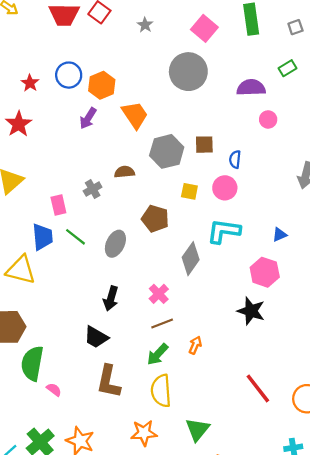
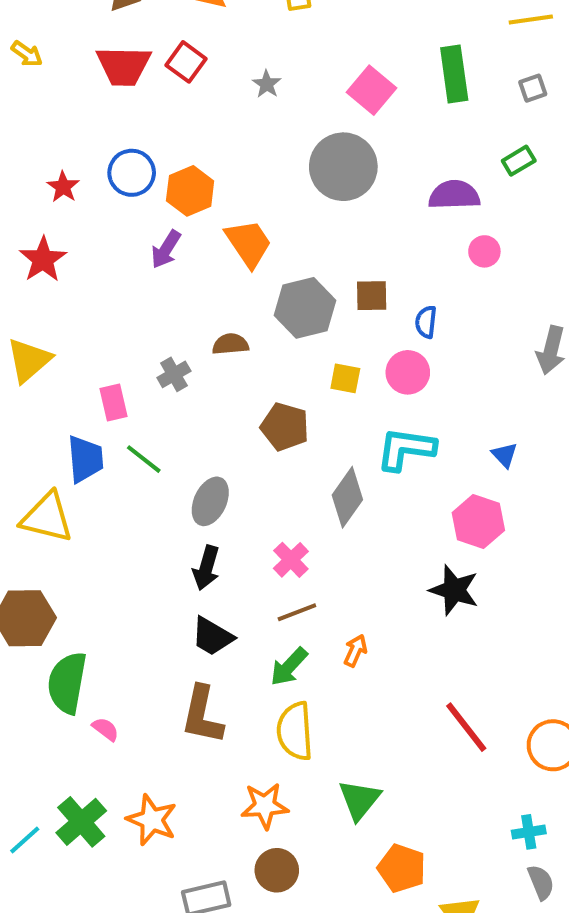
blue triangle: (280, 235) -> (505, 455), turned -49
gray ellipse: (115, 244) -> (210, 501), moved
black trapezoid: (96, 337) -> (212, 636), moved

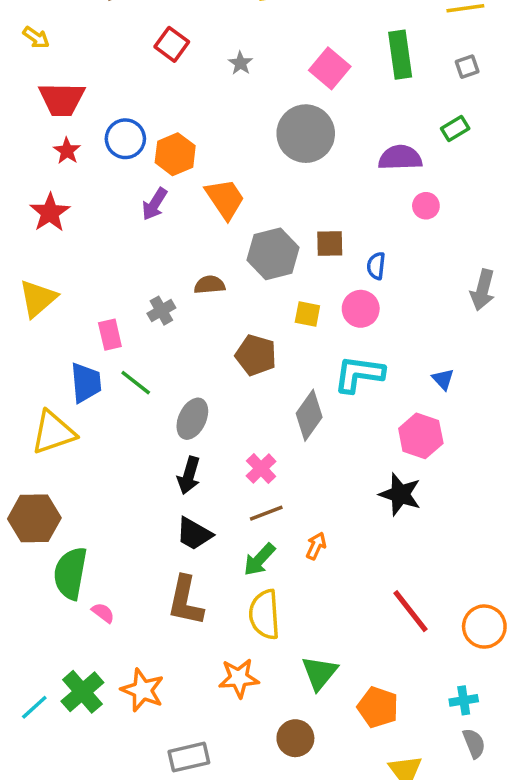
red trapezoid: (124, 66) -> (62, 99), moved
yellow triangle: (47, 517) -> (53, 432), turned -33
orange pentagon: (402, 868) -> (378, 707), moved
brown circle: (277, 870) -> (295, 738), moved

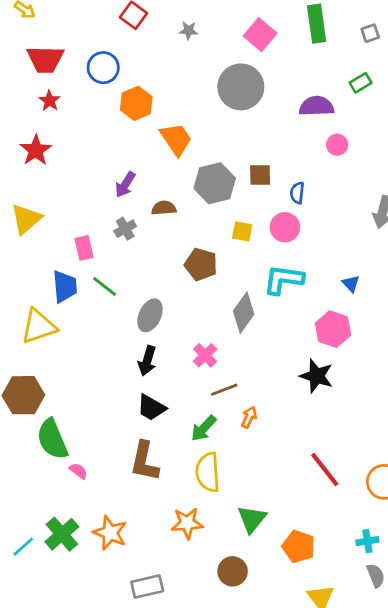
gray star: (240, 63) -> (189, 30), turned -30
blue circle: (125, 139) -> (103, 68), moved
purple arrow: (155, 204) -> (125, 185), moved
brown line: (266, 513) -> (224, 390), moved
green semicircle: (70, 573) -> (52, 439), turned -33

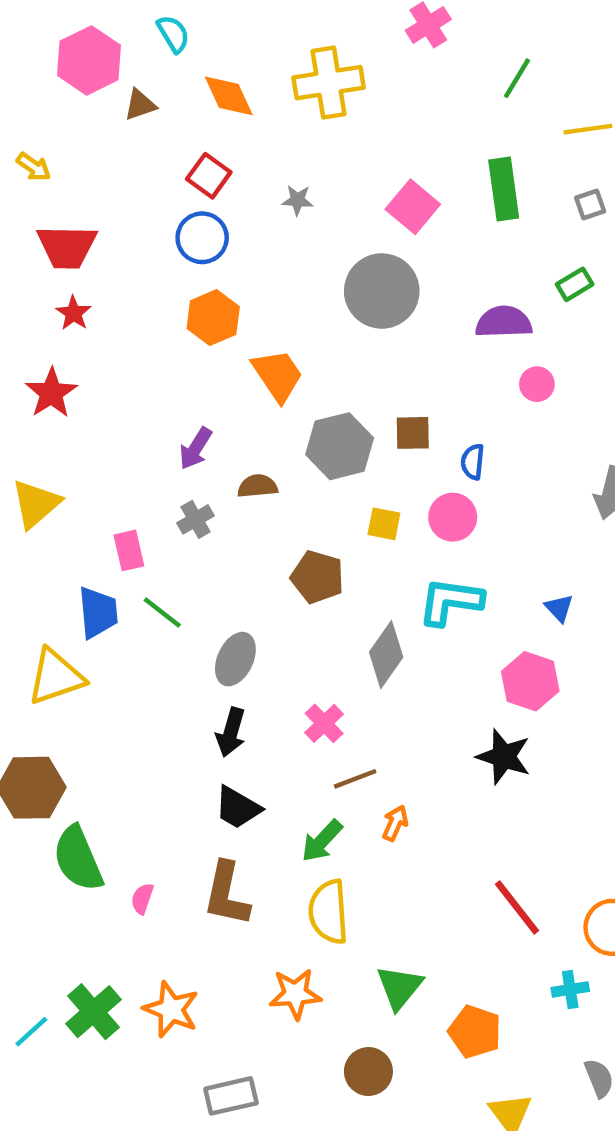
blue circle: (103, 68) -> (202, 238), moved
pink semicircle: (78, 471) -> (142, 899), moved, turned -108
cyan cross: (367, 541) -> (570, 989), moved

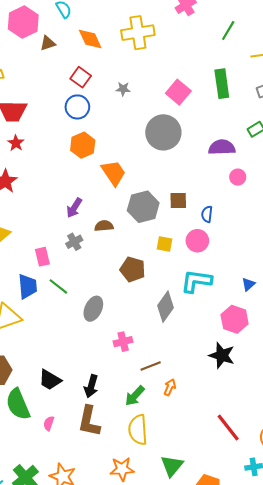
blue triangle: (559, 608) -> (248, 284), turned 32
pink cross: (324, 723) -> (123, 342), moved, turned 30
black arrow: (231, 732) -> (91, 386), moved
black trapezoid: (238, 808) -> (50, 380), moved

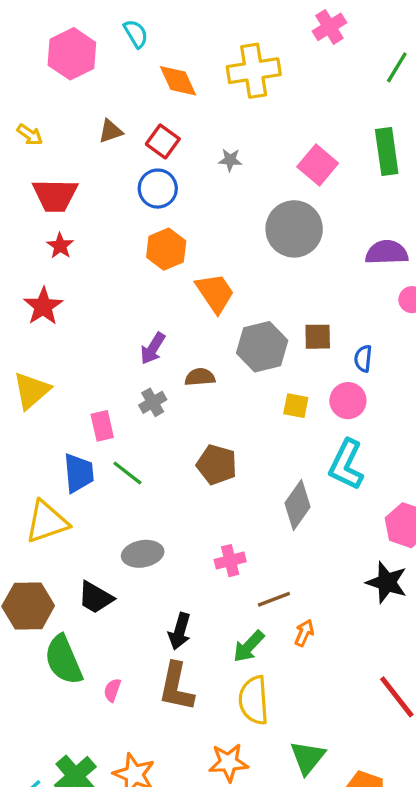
brown triangle: (48, 43) -> (111, 131), moved
brown pentagon: (133, 269) -> (217, 465), moved
cyan L-shape: (196, 281) -> (346, 465), turned -72
gray ellipse: (93, 309) -> (143, 554), moved, turned 55
black trapezoid: (50, 380) -> (95, 598), moved

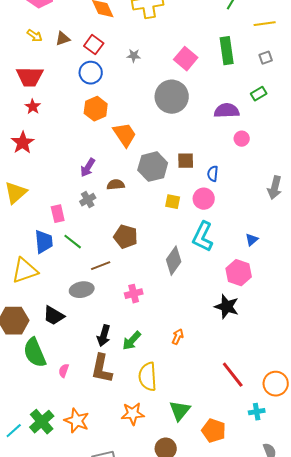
yellow arrow: (30, 135) -> (35, 36), moved
brown line: (274, 599) -> (101, 266), moved
green arrow: (249, 646) -> (132, 341), moved

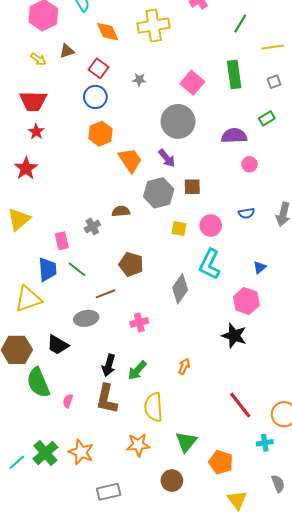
brown triangle: (63, 39) -> (67, 51), moved
purple arrow: (88, 168) -> (167, 158), moved, turned -72
blue semicircle: (213, 174) -> (246, 213), moved, turned -105

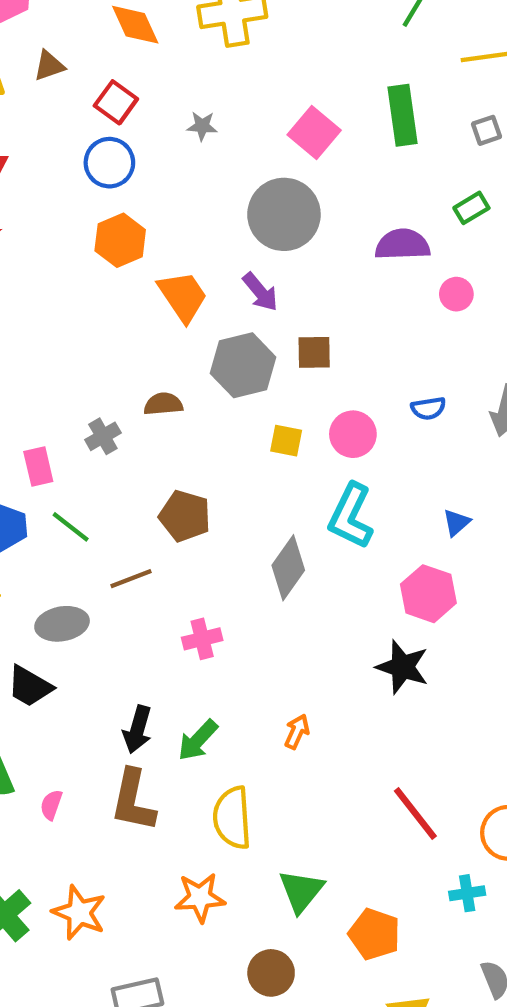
pink circle: (249, 164) -> (456, 294), moved
gray ellipse: (86, 318) -> (62, 624), moved

